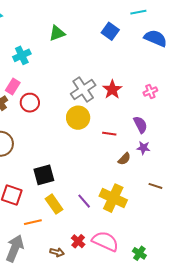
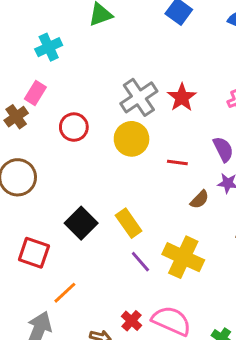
red circle: (30, 103) -> (74, 127), moved
black square: (44, 175) -> (81, 223), turned -30
yellow rectangle: (54, 204) -> (129, 223), moved
orange line: (33, 222) -> (65, 293), turned -30

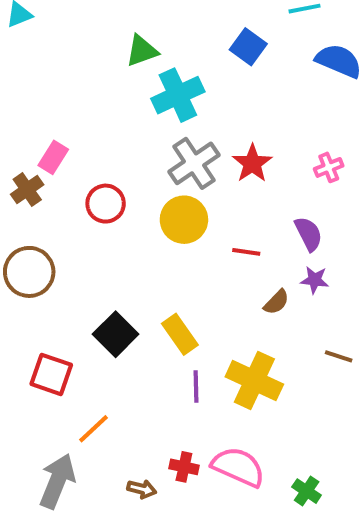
cyan cross: (49, 47) -> (178, 95), moved, size x1.4
purple line: (140, 262) -> (196, 387), turned 40
red cross: (132, 321) -> (184, 467), turned -30

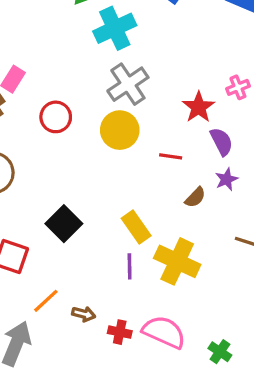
red star: (252, 163) -> (199, 107), moved
purple star: (315, 280) -> (226, 179), turned -30
yellow rectangle: (180, 334) -> (136, 227), moved
brown arrow: (142, 489) -> (84, 314), moved

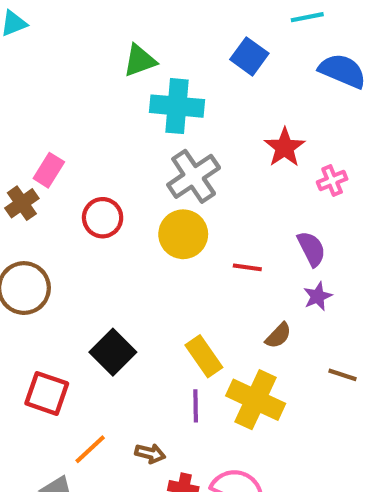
cyan cross: (115, 28) -> (177, 106), turned 30
red star: (199, 107) -> (285, 147), moved
brown semicircle: (195, 197) -> (278, 336), moved
brown arrow: (84, 314) -> (150, 453), moved

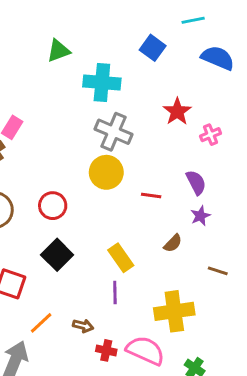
green triangle: (140, 61) -> (58, 51), moved
gray cross: (194, 176) -> (113, 132), turned -33
red circle: (103, 218) -> (53, 206), moved
yellow cross: (256, 400) -> (174, 311), moved, turned -33

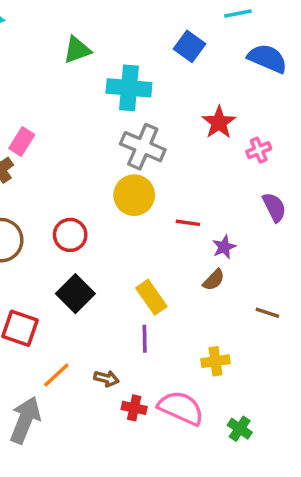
purple semicircle: (196, 182) -> (274, 207), moved
purple star: (200, 216) -> (224, 247), moved
yellow cross: (174, 311) -> (215, 361), size x0.6

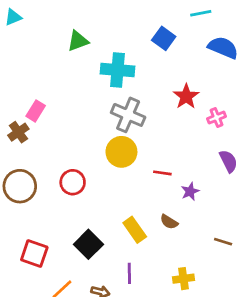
brown semicircle: (214, 280) -> (169, 222), moved, turned 78
black square: (75, 294) -> (88, 244), moved
purple line: (145, 339) -> (129, 273), moved

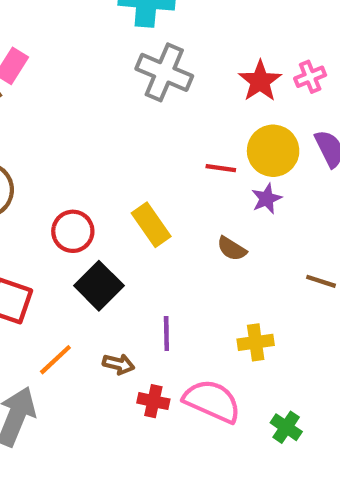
red star: (186, 96) -> (260, 81), moved
yellow circle: (121, 152) -> (273, 151), moved
red circle: (73, 182) -> (73, 231), moved
yellow rectangle: (135, 230) -> (151, 225), moved

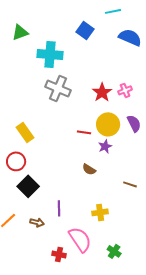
yellow rectangle: (151, 225) -> (25, 132), moved
red cross: (153, 401) -> (59, 254), moved
pink semicircle: (212, 401) -> (80, 239), turned 32

